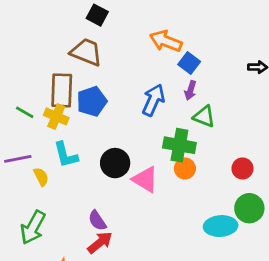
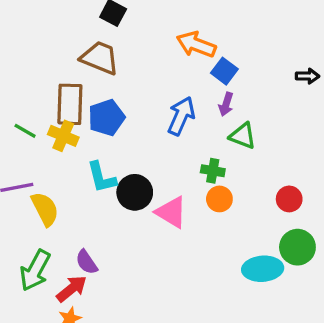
green cross: (179, 145) -> (213, 171), size x0.6
cyan L-shape: (66, 155) -> (101, 177), moved
yellow semicircle: (41, 177) -> (45, 209), size x1.5
purple semicircle: (97, 221) -> (87, 262), moved
red arrow: (100, 242) -> (72, 289), moved

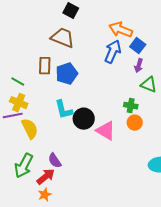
brown rectangle: (70, 104) -> (45, 66), size x0.7
blue arrow: (181, 116) -> (113, 52), moved
yellow cross: (63, 136) -> (19, 103), moved

